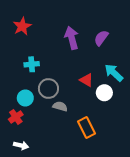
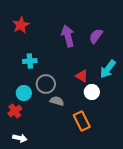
cyan arrow: (114, 73) -> (108, 69), turned -96
white circle: (104, 93) -> (92, 92), moved

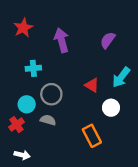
purple arrow: (68, 36) -> (61, 40), moved
white circle: (92, 92) -> (111, 108), moved
gray semicircle: (57, 101) -> (48, 120), moved

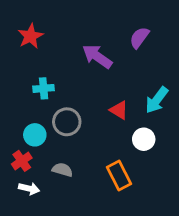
purple arrow: (61, 40) -> (97, 56), moved, turned -40
purple semicircle: (108, 40) -> (139, 38), moved
gray semicircle: (48, 120) -> (62, 170), moved
white arrow: (22, 155) -> (29, 189), moved

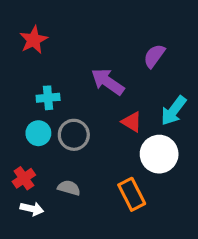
purple semicircle: (139, 38) -> (154, 56), moved
purple arrow: (97, 56) -> (108, 82), moved
cyan circle: (35, 135) -> (38, 133), moved
white circle: (144, 139) -> (159, 154), size x1.5

